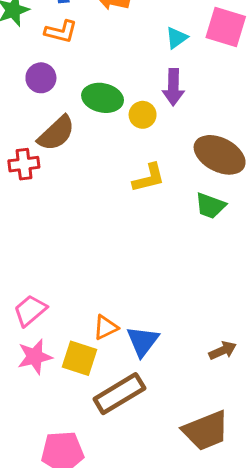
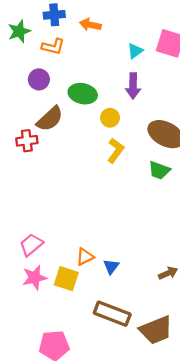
yellow circle: (143, 115) -> (110, 118), moved
yellow L-shape: (149, 178) -> (116, 151), turned -40
blue triangle: (143, 341) -> (111, 267), size x0.7
brown rectangle: (119, 394) -> (112, 314), moved, turned 52

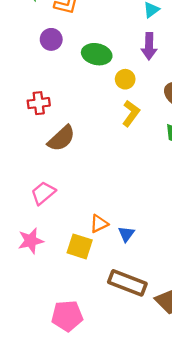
brown semicircle: (50, 119) -> (61, 138), moved
pink trapezoid: (31, 245) -> (43, 193), moved
pink star: (35, 278) -> (31, 241), moved

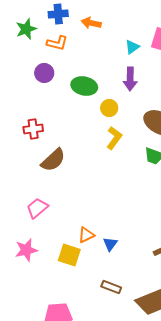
brown rectangle: (127, 283) -> (111, 287), size x0.6

